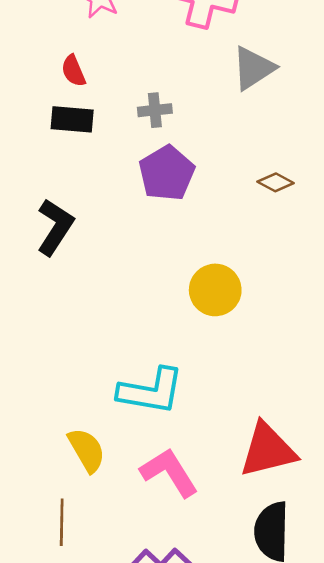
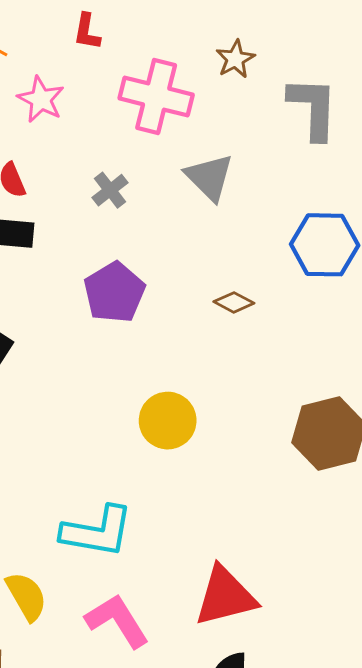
gray triangle: (253, 68) -> (209, 177), turned -42
gray cross: (155, 110) -> (110, 190), moved, turned -32

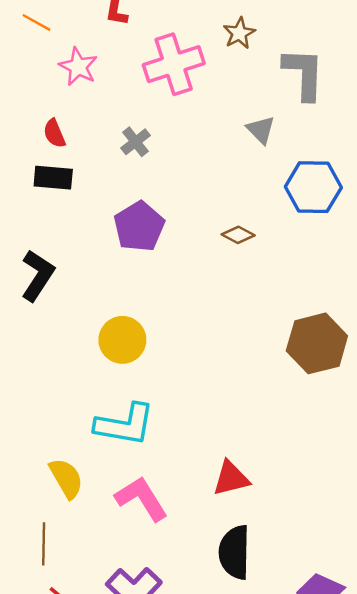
pink cross: (156, 96) -> (174, 64), turned -32
gray triangle: (209, 177) -> (261, 130), moved, size x0.7
yellow circle: (168, 421) -> (122, 340), moved
red triangle: (225, 596) -> (231, 478), size x0.7

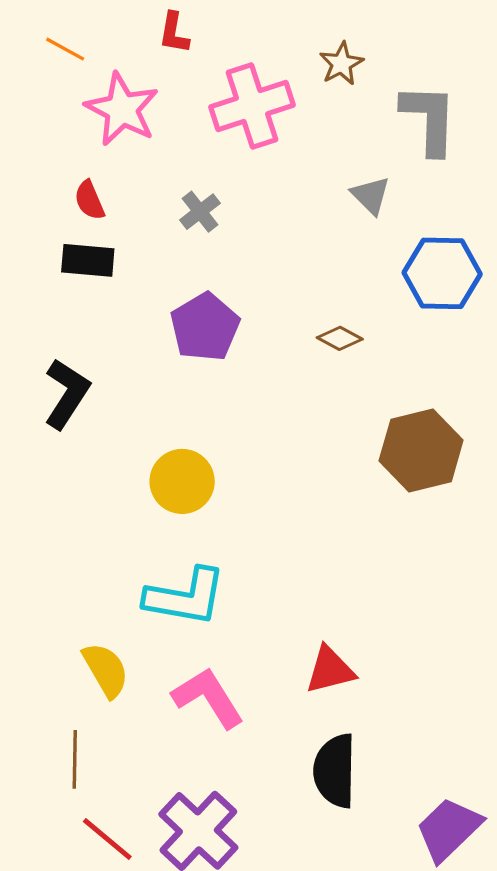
pink star: (78, 67) -> (122, 109), size x1.4
brown hexagon: (317, 343) -> (421, 451), moved

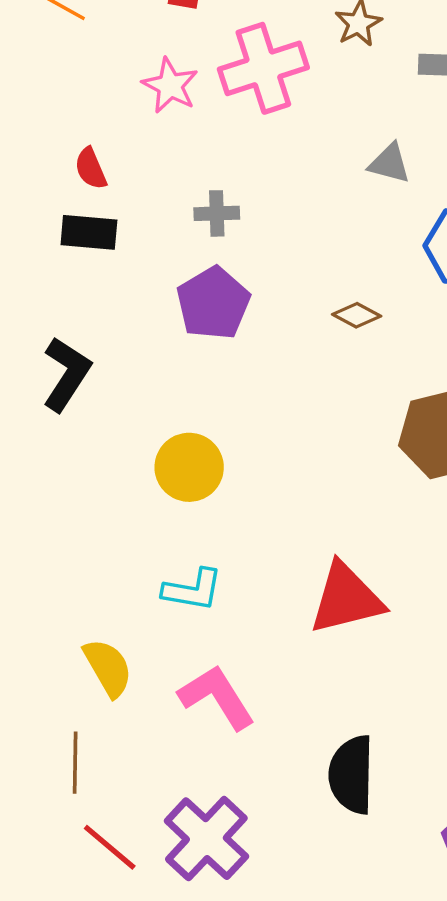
pink star: (122, 109) -> (170, 86), moved, size x0.7
gray triangle: (371, 195) -> (389, 163), turned -30
gray cross: (200, 212) -> (217, 213), moved, turned 36
cyan L-shape: (185, 597) -> (193, 590), size x0.7
red triangle: (330, 670) -> (346, 599), moved, size x1.4

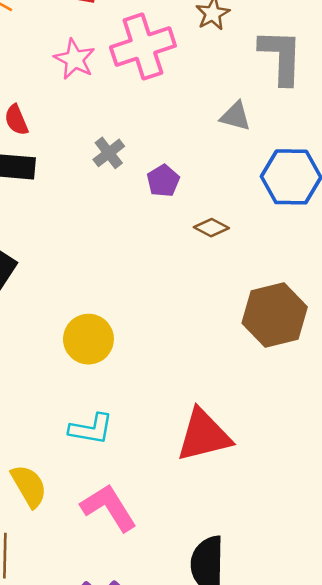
gray cross: (217, 213) -> (109, 153), turned -36
purple pentagon: (213, 303) -> (163, 181), moved, size x0.6

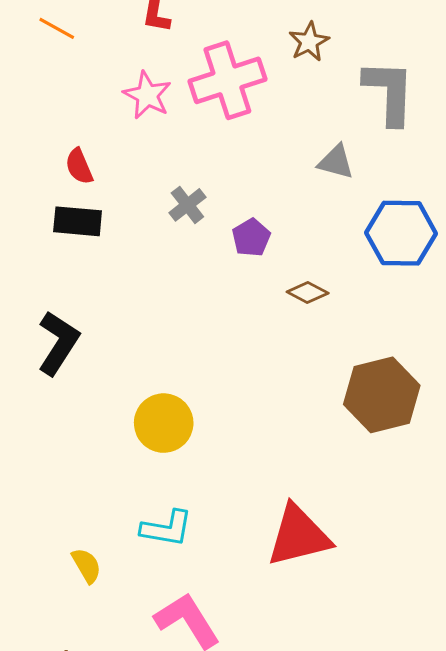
yellow semicircle: (29, 486) -> (87, 566), moved, size x0.7

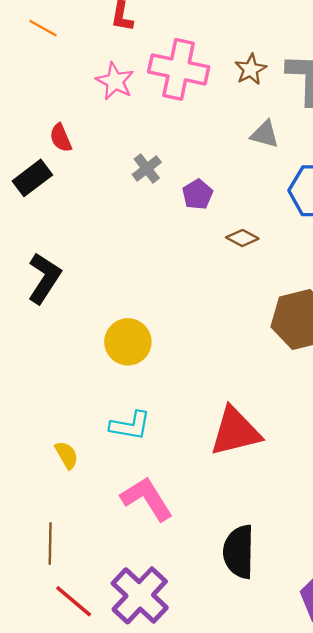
brown star: (309, 42) -> (251, 69), moved
pink cross: (227, 80) -> (179, 69), turned 30
black rectangle: (78, 221) -> (32, 178), moved, turned -42

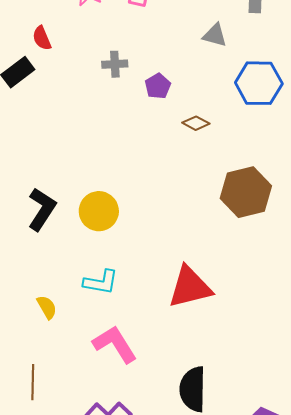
gray cross: (147, 168) -> (115, 64), turned 35
black L-shape: (44, 278) -> (42, 209), moved

